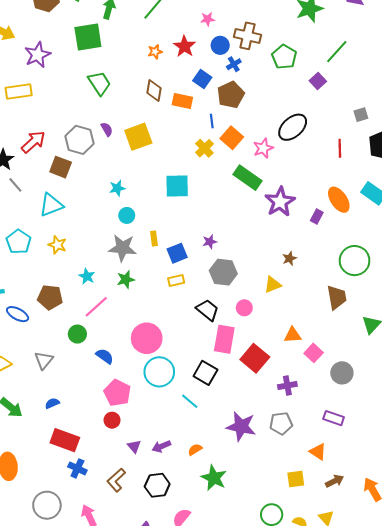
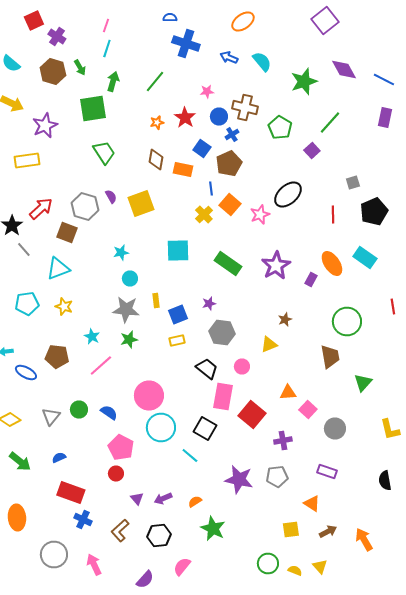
green rectangle: (247, 178) -> (228, 264), moved
cyan pentagon: (19, 242) -> (27, 304), turned 30
green circle: (77, 334) -> (79, 410), moved

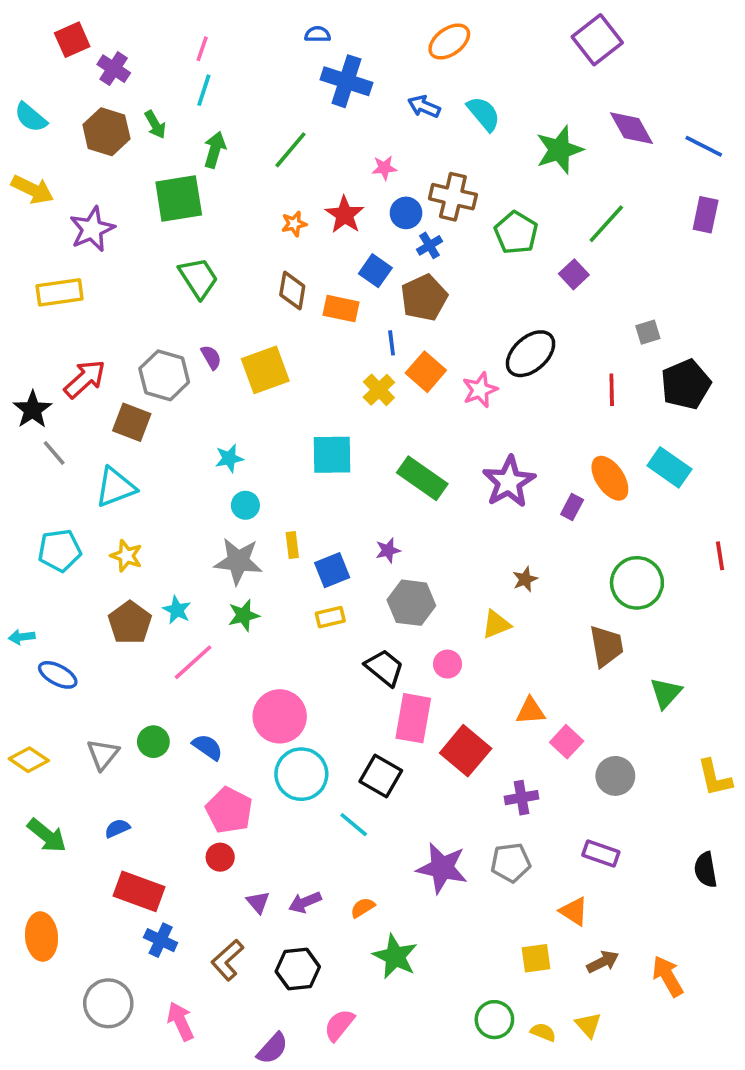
brown pentagon: (57, 356) -> (130, 623), moved, turned 30

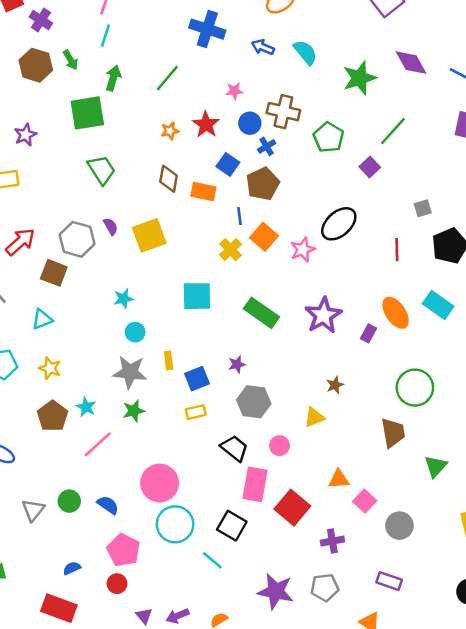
purple star: (92, 229) -> (25, 135), size x0.7
cyan triangle: (115, 487) -> (42, 319), size x0.7
blue semicircle: (117, 828) -> (72, 568), moved

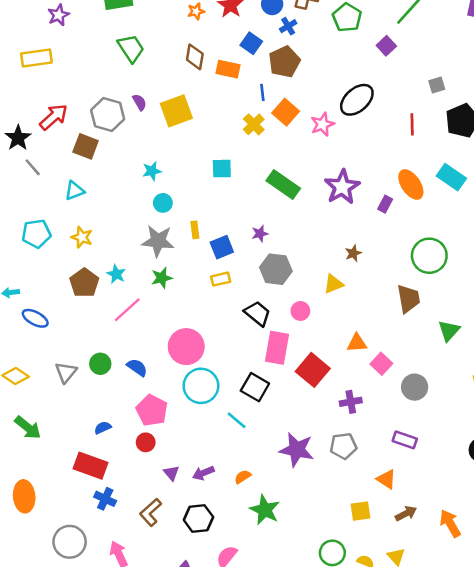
cyan square: (197, 296) -> (222, 169), size x0.7

